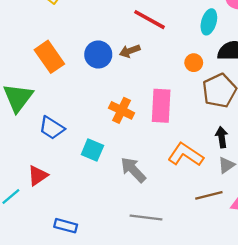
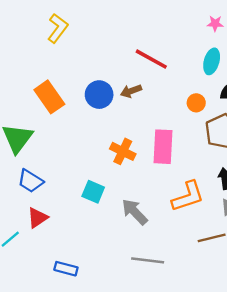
blue trapezoid: (52, 128) -> (30, 181), moved
orange L-shape: (186, 155) -> (188, 196), turned 128

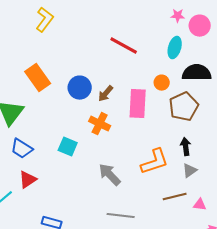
brown arrow: (131, 91) -> (106, 94), moved, turned -30
blue circle: (99, 95) -> (80, 88), moved
pink rectangle: (163, 147) -> (138, 104), moved
cyan square: (93, 192) -> (68, 147), moved

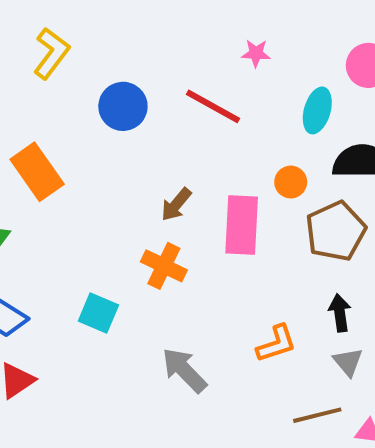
pink star: (178, 16) -> (256, 53), moved
blue circle: (80, 88) -> (123, 106), moved
orange L-shape: (155, 162) -> (276, 344), size x0.7
gray triangle: (190, 171) -> (348, 362), turned -35

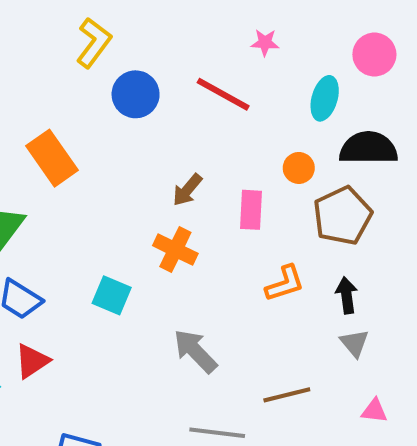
yellow L-shape: (51, 53) -> (94, 43), moved
pink rectangle: (242, 225) -> (251, 210), size x0.7
orange L-shape: (276, 344) -> (285, 283), moved
brown line: (317, 415) -> (287, 395), moved

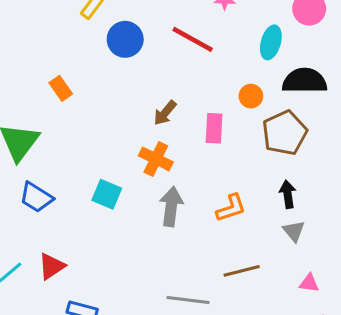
orange rectangle: (52, 158) -> (61, 88), size x0.6
orange L-shape: (285, 283) -> (231, 208), moved
gray arrow: (195, 351) -> (171, 206), moved, turned 51
red triangle: (32, 361) -> (52, 266), moved

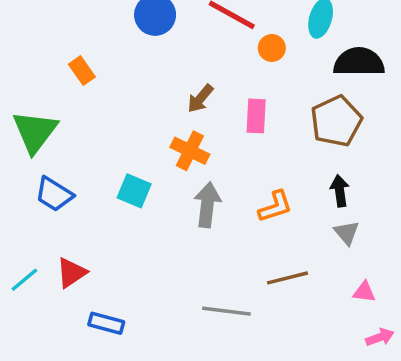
orange circle: (251, 96) -> (272, 48), moved

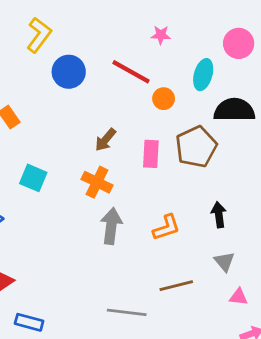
brown pentagon: (336, 121) -> (196, 147), moved
cyan square: (134, 191) -> (33, 178), moved
gray triangle: (347, 233) -> (224, 261), moved

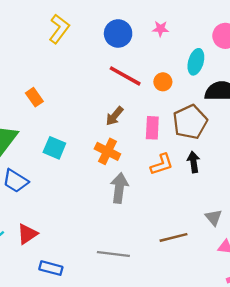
blue circle: (69, 72) -> (118, 33), moved
red line: (131, 72) -> (125, 76), moved
black arrow: (219, 215) -> (194, 162), moved
orange L-shape: (166, 227) -> (162, 164), moved
gray line: (127, 312) -> (113, 254), moved

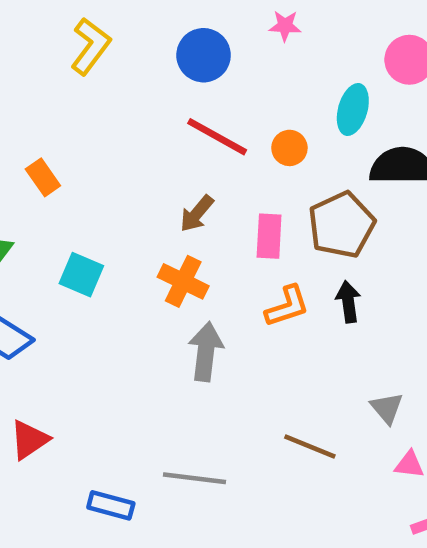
pink star: (161, 29) -> (285, 26), moved
brown line: (173, 237) -> (310, 446), turned 36
blue rectangle: (51, 268) -> (111, 505), moved

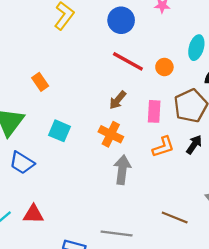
black arrow: (348, 302) -> (194, 145), turned 42
red triangle: (29, 440) -> (33, 214), turned 35

